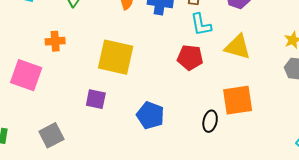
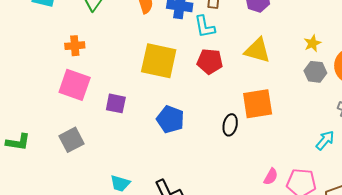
cyan L-shape: (201, 25) -> (205, 27), moved
yellow square: (116, 57) -> (159, 61), moved
pink square: (26, 75) -> (75, 85), moved

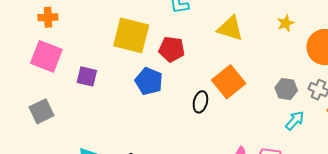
red pentagon: (210, 61) -> (172, 49), moved
gray hexagon: (315, 72) -> (286, 89), moved
orange square: (258, 104) -> (229, 82), turned -32
blue pentagon: (170, 119) -> (149, 81), moved

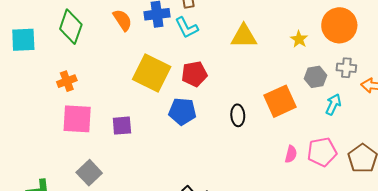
yellow star: (286, 23) -> (299, 39), moved
yellow square: (131, 35) -> (152, 73), turned 30
orange square: (229, 82) -> (280, 101), moved, turned 32

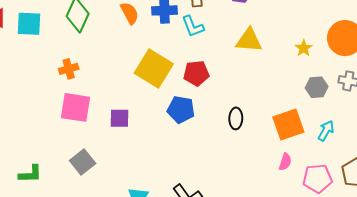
orange square: (280, 101) -> (288, 125), moved
cyan arrow: (333, 104) -> (326, 131), moved
pink pentagon: (322, 152) -> (318, 178), moved

